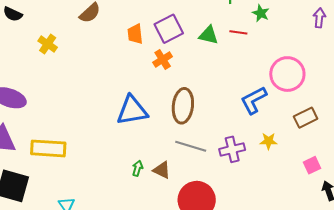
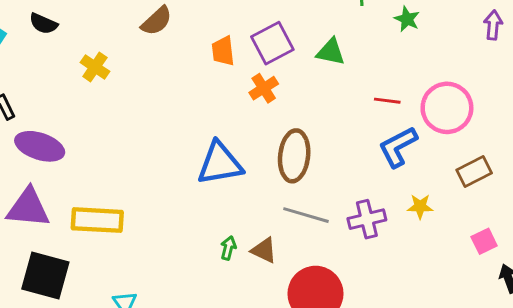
red line: (238, 32) -> (387, 101), moved

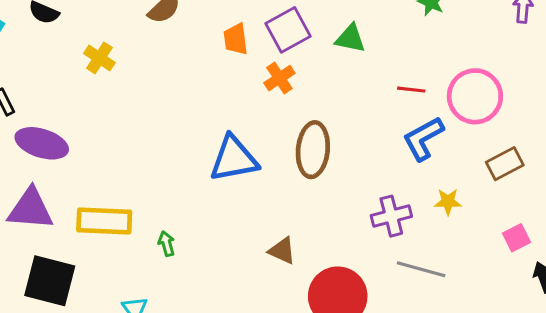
gray line: (306, 215) -> (421, 269), moved
green arrow: (228, 248) -> (167, 244), moved, turned -30

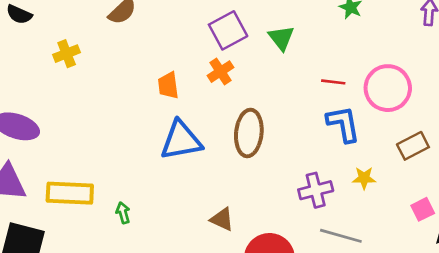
green triangle: (350, 38) -> (281, 38), turned 40
orange trapezoid: (236, 39) -> (168, 85), moved
yellow cross: (99, 58) -> (67, 54), turned 35
blue L-shape: (423, 138) -> (343, 124), turned 108

